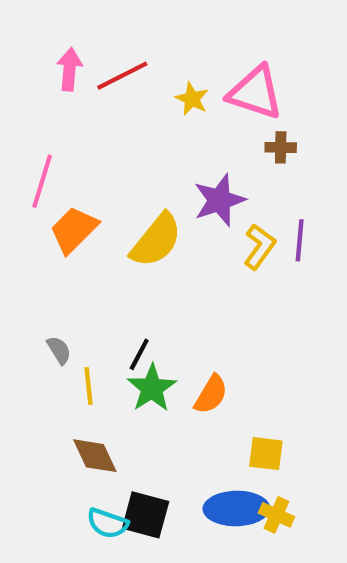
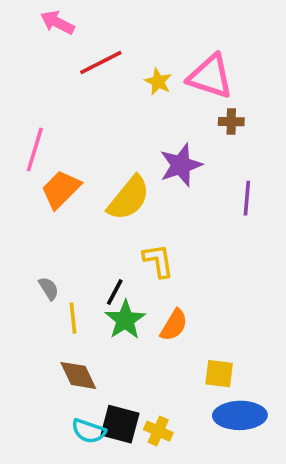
pink arrow: (70, 69) -> (57, 22), moved, turned -68
yellow L-shape: (260, 247) -> (158, 261), moved, turned -45
blue ellipse: (236, 508) -> (240, 415), moved
yellow cross: (276, 515) -> (158, 431), moved

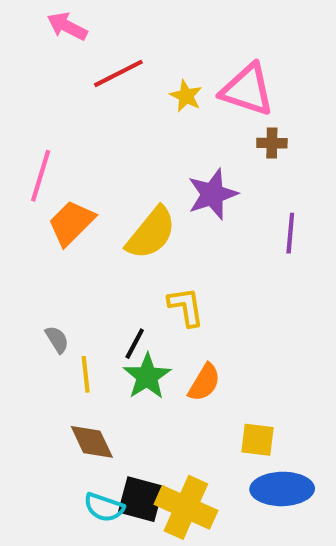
yellow cross: (158, 431) -> (186, 507), size x1.8

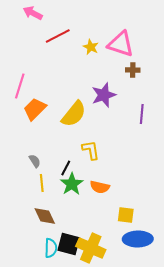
gray semicircle: (57, 340) -> (35, 161), moved
orange semicircle: (204, 383) -> (100, 187), turned 72
cyan semicircle: (104, 507) -> (51, 248), turned -108

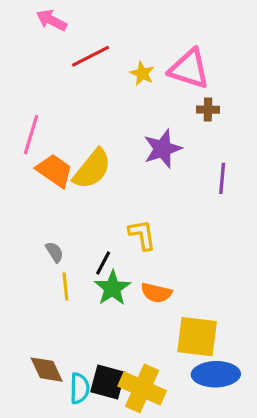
orange trapezoid: (35, 109) -> (54, 171), turned 80
yellow semicircle: (74, 114) -> (92, 169), moved
yellow square: (126, 215) -> (197, 337), size x1.6
brown diamond: (45, 216) -> (47, 370), moved

